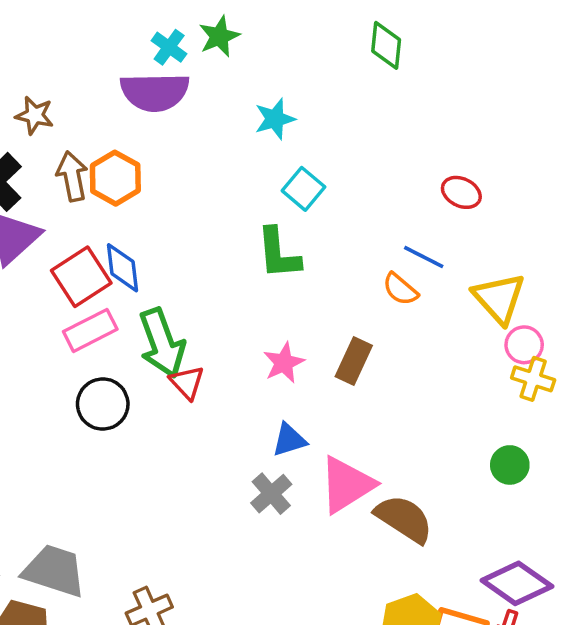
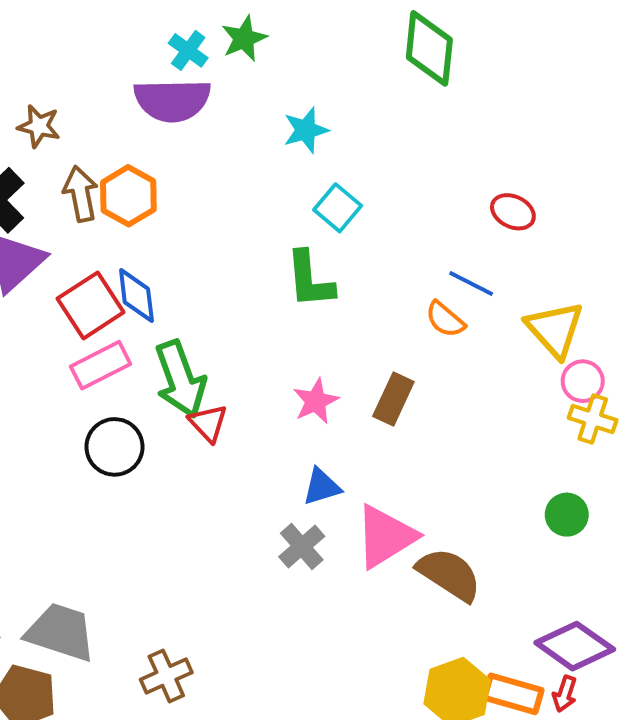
green diamond: (386, 45) -> (429, 48), size x1.4

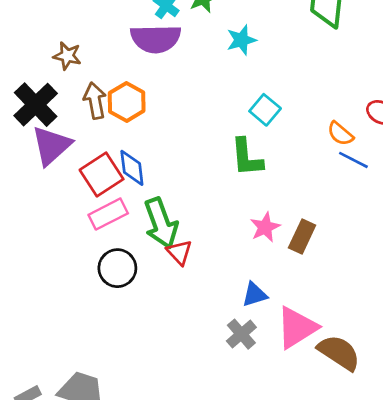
cyan star: (306, 130) -> (241, 40), moved
orange semicircle: (445, 319) -> (340, 134), moved
pink star: (316, 401) -> (265, 227), moved

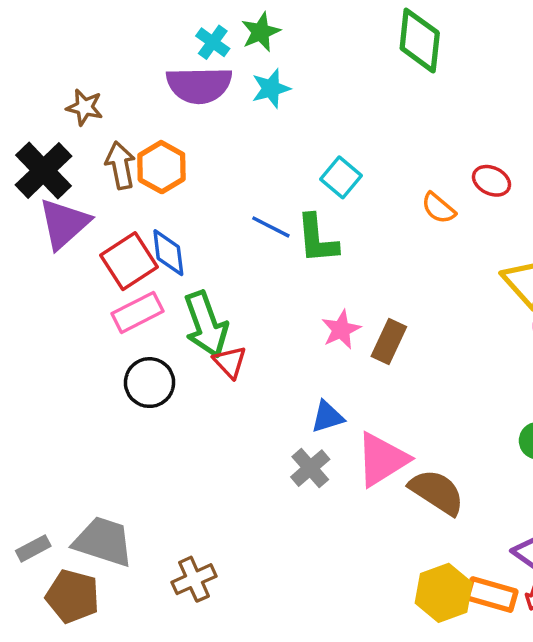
cyan star: (241, 40) -> (271, 88), moved
blue line: (353, 160) -> (271, 227), moved

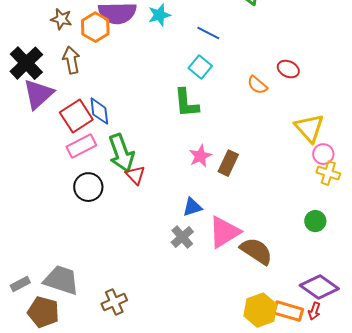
brown star: (85, 107) -> (61, 19), moved
orange hexagon: (161, 167) -> (95, 27), moved
blue line: (271, 227) -> (208, 33), moved

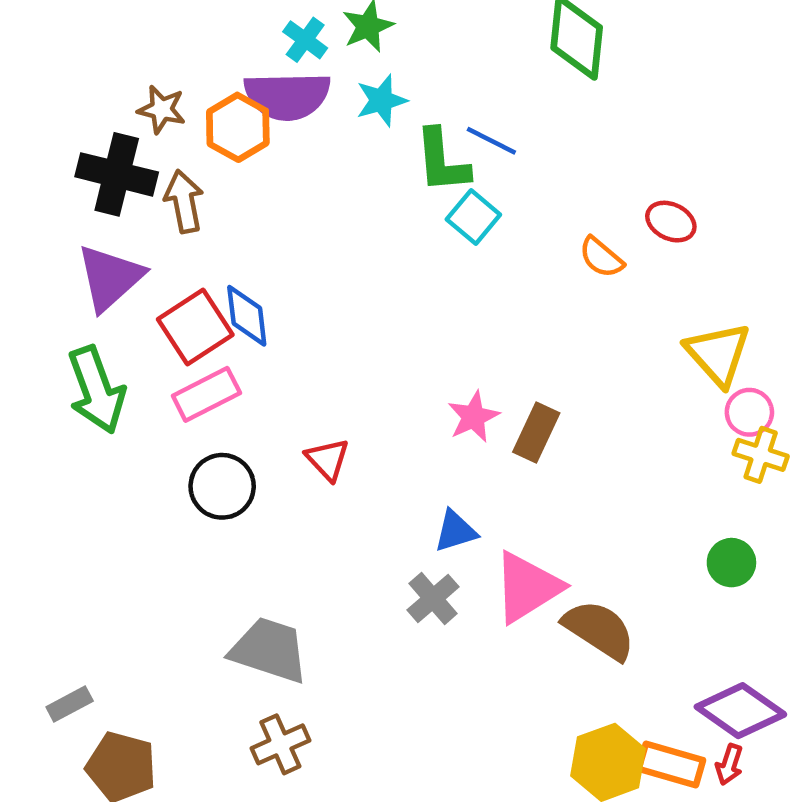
black cross: (26, 63) -> (117, 174), moved, turned -32
green L-shape: (186, 103) -> (442, 161), moved
green arrow: (121, 153) -> (96, 390), moved
gray trapezoid: (61, 280) -> (269, 650), moved

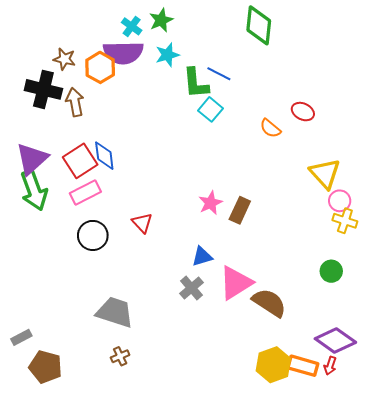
purple triangle: (110, 278) -> (32, 159), moved
brown cross: (280, 744) -> (120, 356), size x0.7

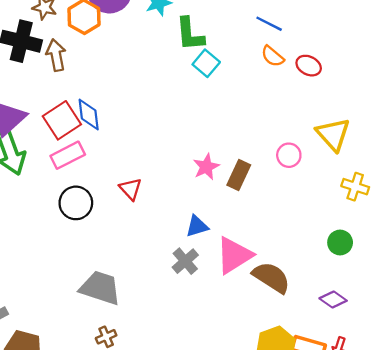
blue line: (219, 74) -> (269, 24), moved
orange semicircle: (270, 128) -> (273, 56), moved
pink circle: (340, 201) -> (289, 155), moved
purple diamond: (335, 341) -> (333, 300), moved, size x0.6

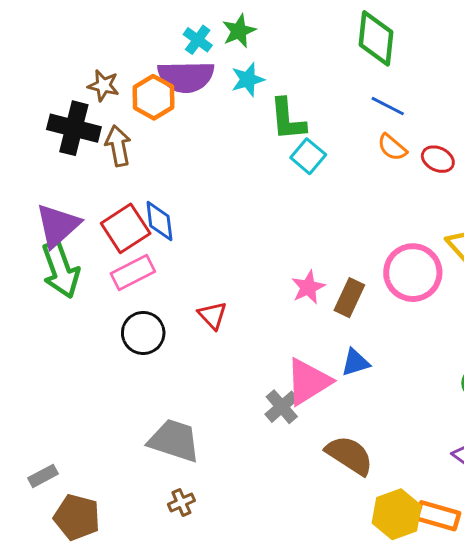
pink circle: (289, 155) -> (413, 273), size x1.8
blue triangle: (197, 226) -> (355, 362), moved
pink triangle: (234, 255) -> (308, 382), moved
brown semicircle: (271, 277) -> (349, 455), moved

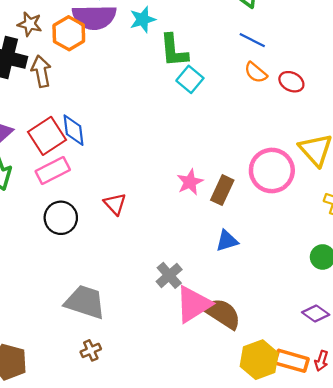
pink triangle: (308, 382) -> (193, 304), moved

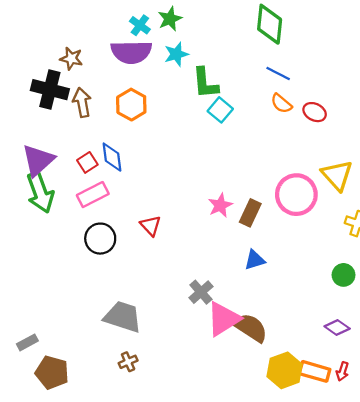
orange hexagon: (69, 33) -> (131, 105), moved
red square: (47, 136) -> (87, 162), size x0.6

